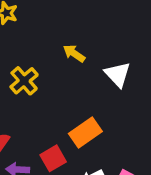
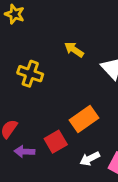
yellow cross: (24, 81) -> (30, 74), turned -30

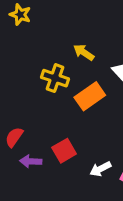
yellow cross: (30, 74) -> (55, 78), moved
orange rectangle: (84, 119) -> (90, 96), moved

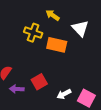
orange rectangle: (90, 96) -> (57, 45), turned 48

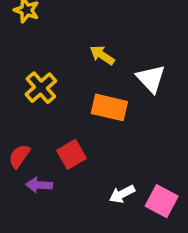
yellow cross: (33, 33) -> (41, 88), moved, turned 30
red square: (39, 82) -> (72, 154), moved

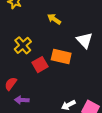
yellow arrow: (102, 55) -> (54, 19), moved
red square: (72, 154) -> (40, 65), moved

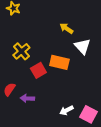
yellow arrow: (54, 19) -> (66, 28), moved
purple arrow: (22, 100) -> (27, 98), moved

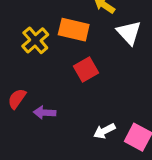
orange rectangle: (59, 62) -> (74, 30), moved
red square: (38, 70) -> (86, 70), moved

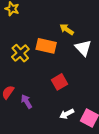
red square: (86, 70) -> (59, 82), moved
purple arrow: (45, 113) -> (26, 102), turned 56

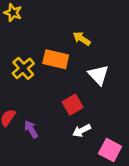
white triangle: (83, 48) -> (98, 75), moved
white arrow: (67, 114) -> (82, 131), moved

